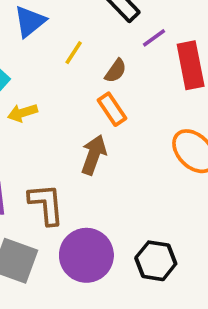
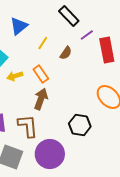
orange rectangle: (112, 109) -> (41, 74), moved
brown arrow: (94, 155) -> (41, 99), moved
black hexagon: (156, 261) -> (80, 125), moved

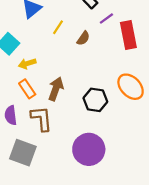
orange rectangle: (41, 74) -> (27, 89), moved
black hexagon: (80, 125) -> (95, 100), moved
purple circle: (50, 154) -> (89, 149), moved

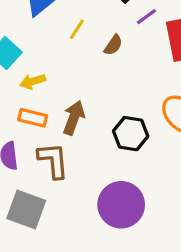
orange rectangle: (27, 89) -> (33, 118), turned -42

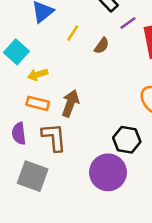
black hexagon: (131, 134) -> (127, 140), moved

